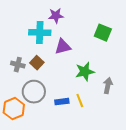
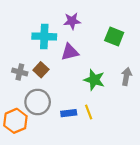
purple star: (56, 16) -> (72, 21), moved
green star: (85, 72) -> (94, 80), turned 30
gray arrow: (108, 86) -> (126, 76), moved

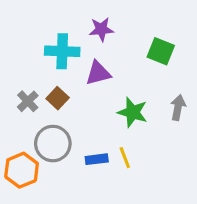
gray cross: (20, 72) -> (28, 101), turned 32

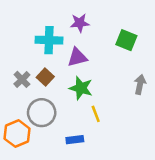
green star: (133, 112) -> (81, 88), moved
yellow line: (125, 158) -> (96, 114), moved
blue rectangle: (97, 159) -> (75, 140), moved

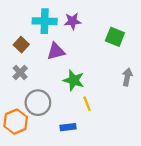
cyan cross: (49, 40) -> (45, 21), moved
purple triangle: (77, 57) -> (56, 51), moved
brown square: (45, 77) -> (21, 45), moved

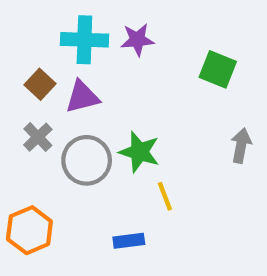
purple triangle: (56, 51) -> (82, 97), moved
gray circle: (38, 103) -> (87, 160), moved

